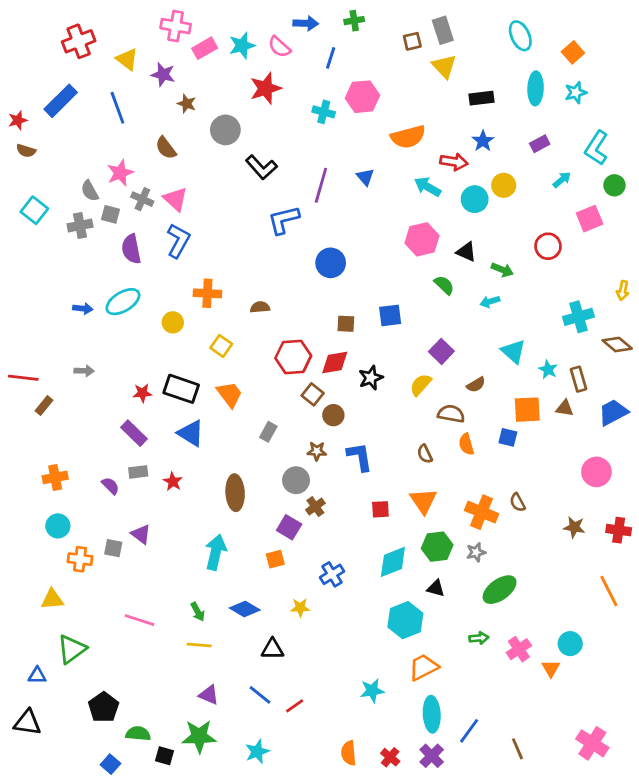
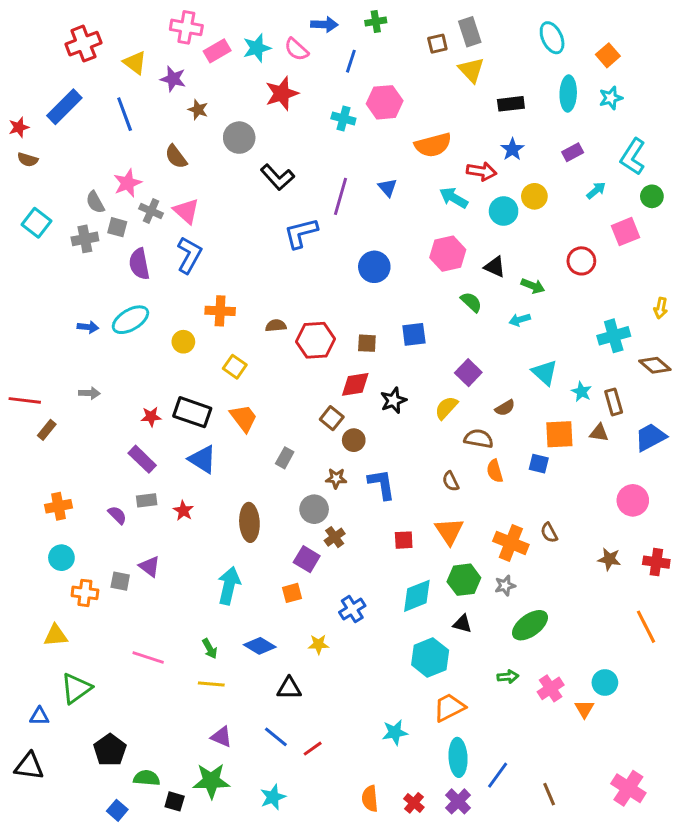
blue circle: (331, 263) -> (374, 267), moved
red hexagon: (293, 357) -> (316, 340), moved

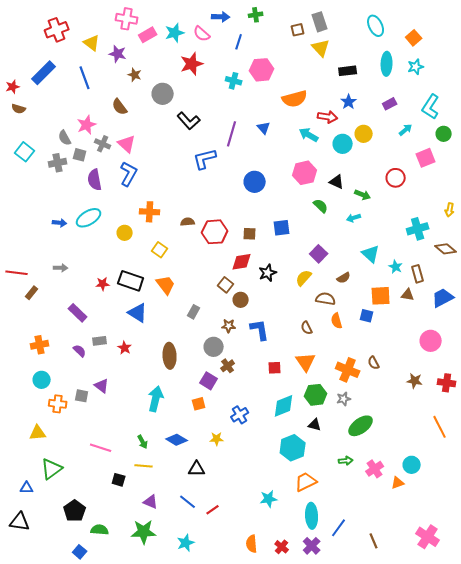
purple rectangle: (142, 459) -> (78, 313), moved
orange triangle: (584, 709) -> (398, 483), turned 40
black square: (175, 801) -> (119, 480), moved

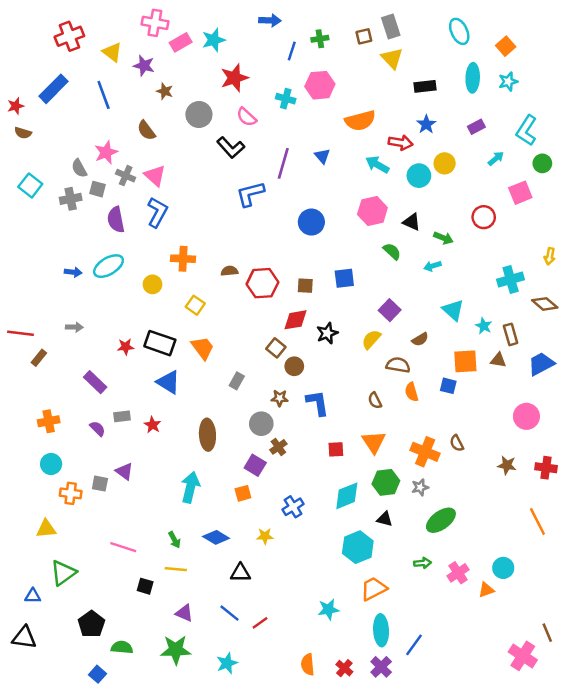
green cross: (256, 15) -> (320, 39), moved
pink semicircle: (202, 34) -> (247, 117), moved
brown line: (374, 541) -> (547, 633), moved

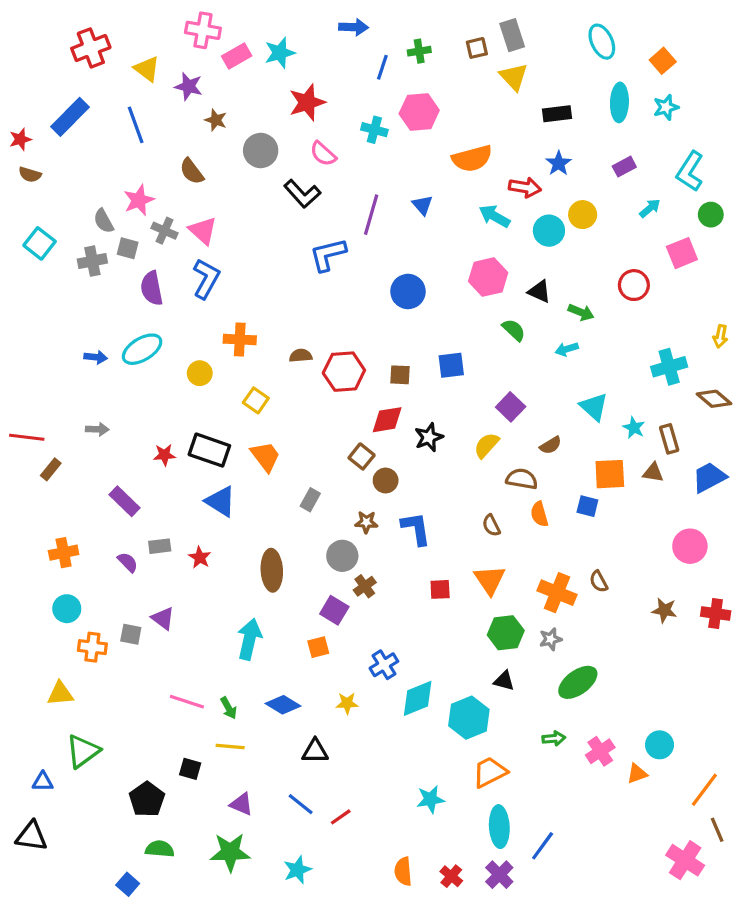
cyan diamond: (347, 496) -> (418, 698), moved
orange line: (537, 521) -> (704, 790), moved, turned 64
pink line: (123, 547) -> (187, 702), moved
black pentagon: (91, 624) -> (147, 799), moved

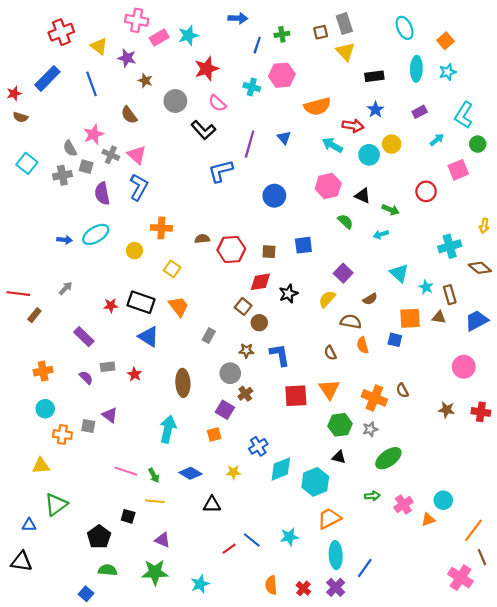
gray arrow: (97, 429) -> (66, 288), turned -48
red square: (440, 589) -> (296, 396), size x1.6
blue line: (301, 804) -> (252, 540), moved

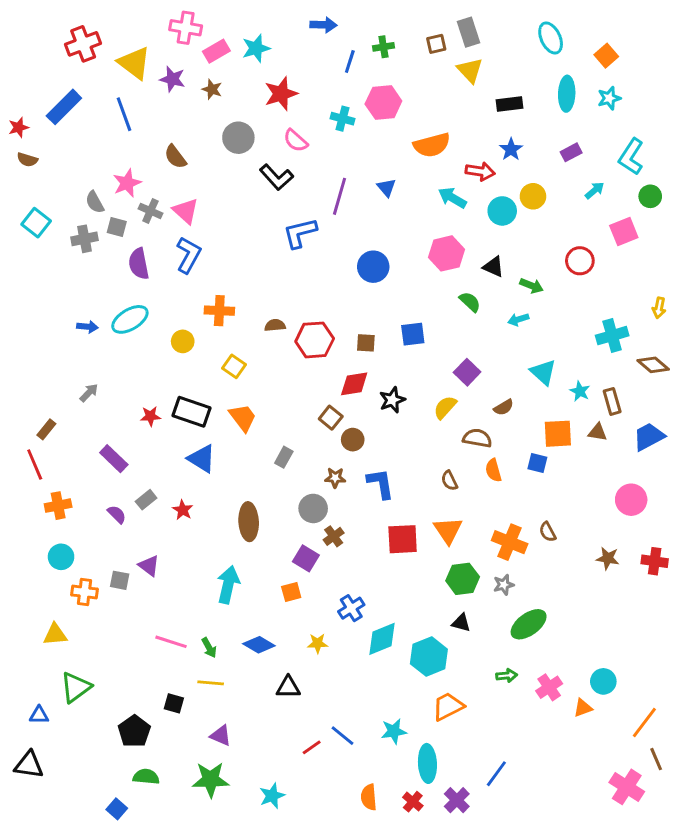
yellow triangle: (99, 46) -> (134, 63), size x1.4
brown star: (145, 81) -> (212, 89), moved
red line: (18, 294) -> (35, 465), moved, turned 60
gray rectangle: (108, 367) -> (146, 500), turned -32
cyan ellipse: (336, 555) -> (427, 763), moved

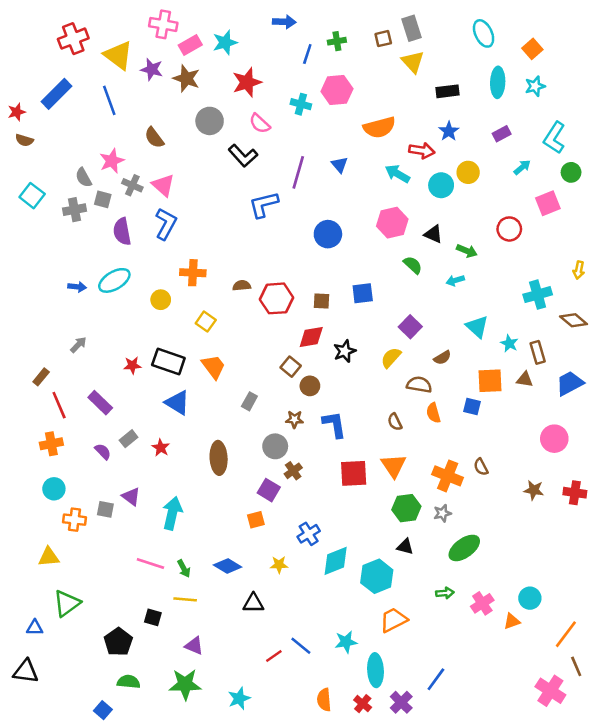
brown star: (212, 89) -> (186, 78), size x1.5
red line: (35, 465) -> (59, 405), moved
cyan arrow: (228, 585) -> (172, 513), moved

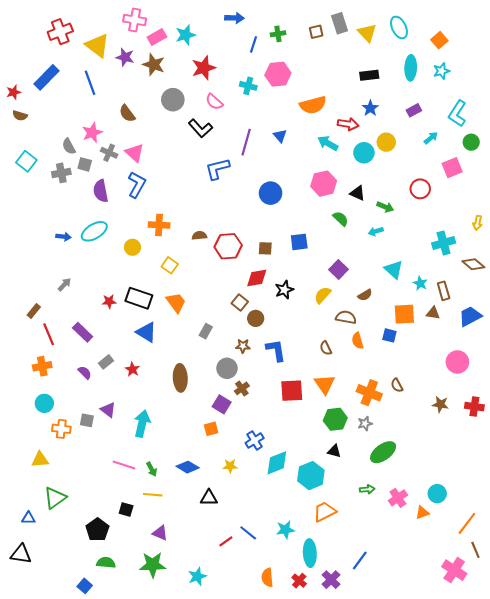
yellow triangle: (413, 62) -> (367, 33), moved

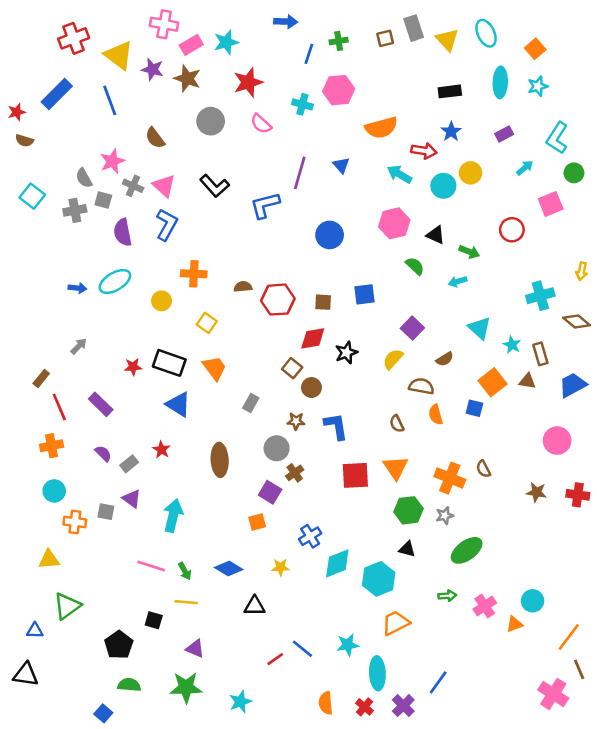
black L-shape: (200, 128) -> (214, 186), moved
orange square: (404, 314) -> (492, 382), turned -35
gray rectangle: (106, 362) -> (129, 464), moved

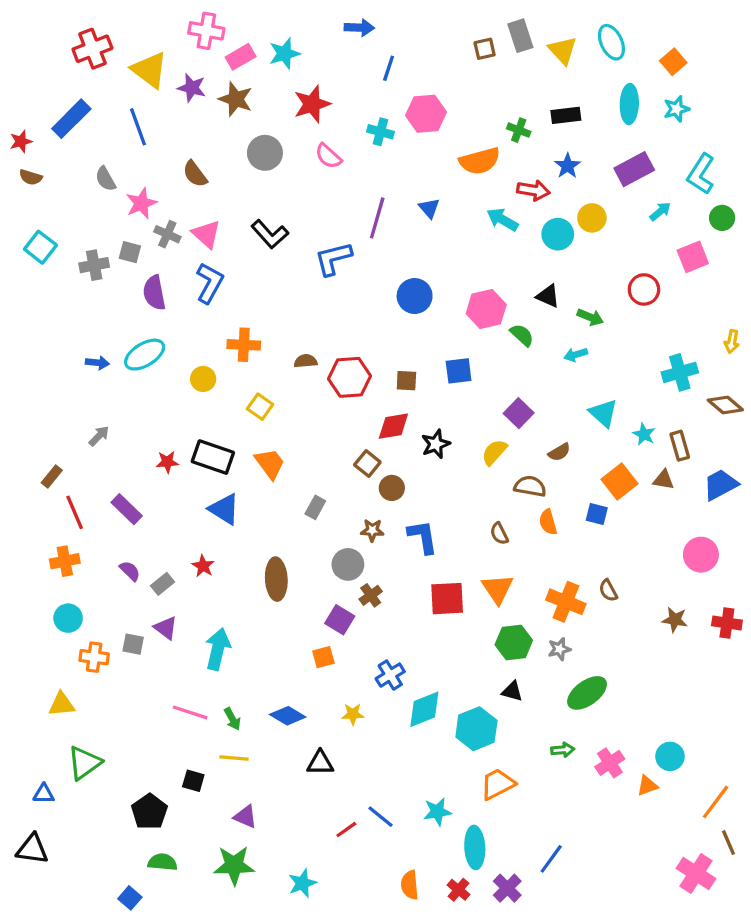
green cross: (339, 41) -> (519, 130), moved, turned 30
purple rectangle: (504, 134) -> (634, 169), size x1.6
gray semicircle: (84, 178) -> (106, 179), moved
pink hexagon: (394, 223) -> (486, 309), moved

